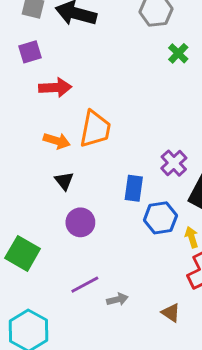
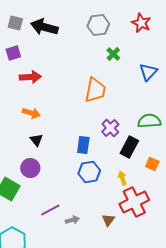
orange trapezoid: (95, 129) -> (95, 90), moved
blue hexagon: (160, 218) -> (89, 172), moved
purple circle: (80, 222) -> (30, 168), moved
brown triangle: (171, 313) -> (108, 220), moved, turned 32

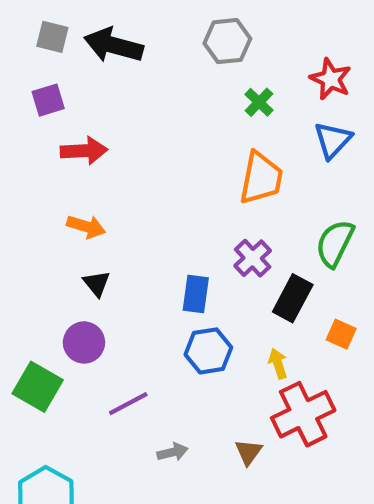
red star: (141, 23) -> (331, 79), moved
orange trapezoid: (95, 90) -> (261, 178), moved
green semicircle: (149, 121) -> (335, 243), turned -60
purple line: (50, 210) -> (128, 404), moved

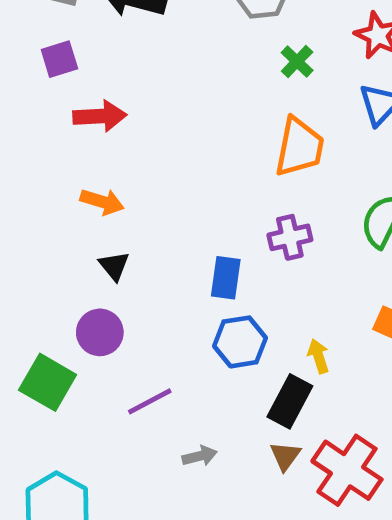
purple cross: (253, 258) -> (290, 237), turned 30
black rectangle: (293, 298) -> (290, 401), moved
red cross: (303, 414) -> (347, 470), moved, turned -30

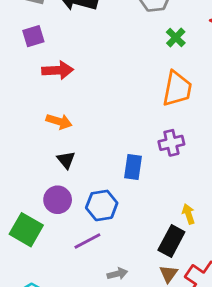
blue hexagon: (240, 342) -> (102, 205), moved

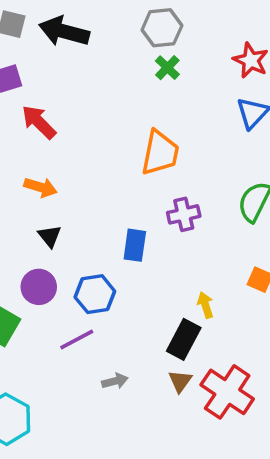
green cross: (176, 38) -> (167, 68), moved
red arrow: (58, 70) -> (39, 122), turned -132
orange trapezoid: (177, 89) -> (160, 153), moved

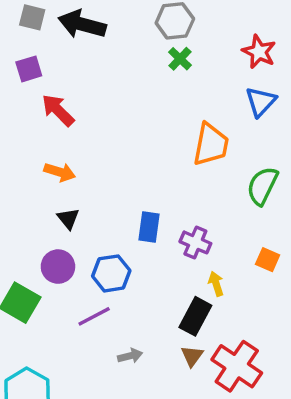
orange trapezoid: (160, 153) -> (211, 145), moved
purple cross: (184, 214) -> (195, 242), moved, turned 36

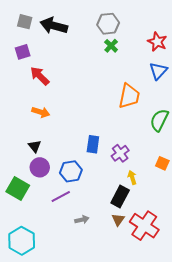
black triangle: (68, 218) -> (35, 146), moved
purple cross: (195, 242) -> (120, 153), turned 30

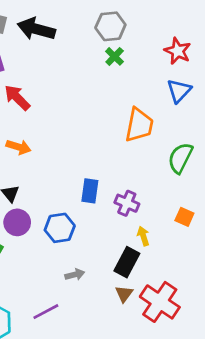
purple cross: (120, 153) -> (127, 203), turned -30
purple line: (61, 196) -> (46, 312), moved
gray arrow: (82, 220) -> (75, 275), moved

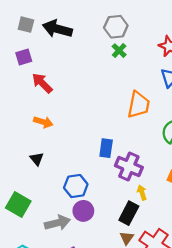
blue rectangle: (90, 191) -> (106, 148), moved
purple cross: (127, 203) -> (129, 166), size x1.4
purple circle: (17, 222) -> (83, 211), moved
gray arrow: (75, 275) -> (57, 223), moved, size x1.6

